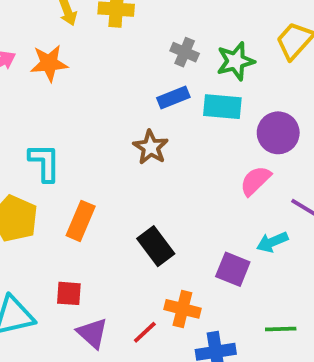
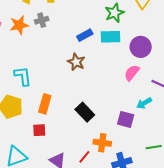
gray cross: (185, 52) -> (42, 20), moved, turned -32
red square: (69, 293) -> (39, 130), moved

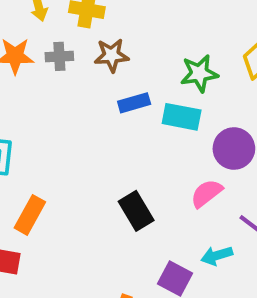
brown star: (76, 62) -> (112, 55), moved, turned 30
black rectangle: (85, 112) -> (136, 211), moved

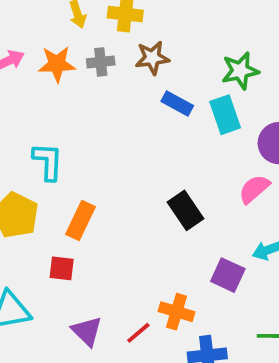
blue rectangle: (134, 103) -> (177, 104), turned 48
cyan rectangle: (182, 117) -> (225, 115), turned 63

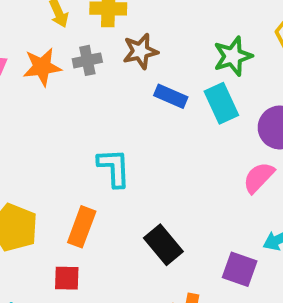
cyan L-shape: (48, 161) -> (114, 168), moved
black rectangle: (186, 210) -> (163, 245), moved

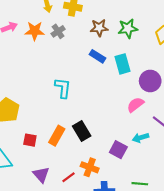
brown star: (140, 51) -> (99, 28), moved
green star: (233, 56) -> (128, 28), moved
gray cross: (87, 60) -> (58, 31), turned -32
orange rectangle: (82, 227) -> (57, 136), moved

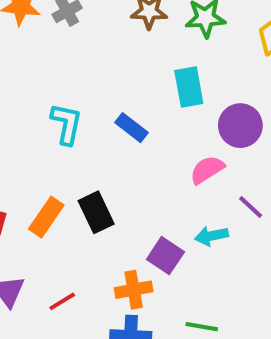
blue rectangle: (97, 56) -> (132, 128), moved
orange cross: (90, 167) -> (134, 290), moved, turned -36

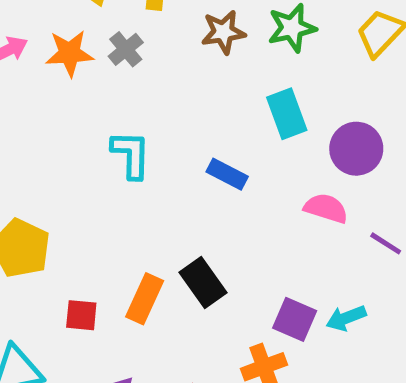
cyan L-shape: (67, 124) -> (131, 155), moved
pink semicircle: (207, 170) -> (326, 208), turned 60
cyan arrow: (211, 236) -> (346, 318), moved

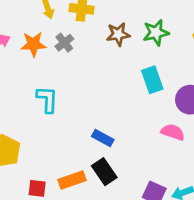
cyan L-shape: (131, 155) -> (47, 99), moved
blue rectangle: (227, 174) -> (103, 138), moved
orange rectangle: (145, 299) -> (72, 180), turned 45

